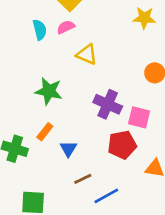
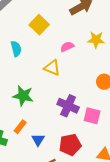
pink semicircle: (66, 27) -> (67, 47), moved
red pentagon: (122, 145) -> (70, 145), moved

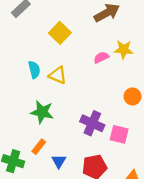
pink semicircle: (67, 47) -> (101, 57), moved
cyan semicircle: (16, 49) -> (34, 70), moved
yellow triangle: (52, 68) -> (58, 75), moved

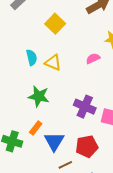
pink semicircle: (101, 57) -> (93, 58), moved
blue triangle: (59, 161) -> (54, 141), size x1.5

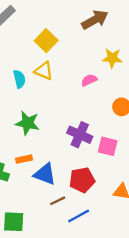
yellow triangle: (53, 63) -> (44, 71), moved
orange rectangle: (36, 128) -> (24, 159), turned 40
blue triangle: (54, 141) -> (45, 174), turned -40

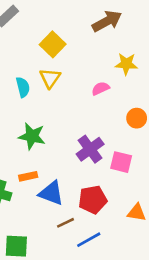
yellow triangle: (44, 71) -> (50, 78), turned 42
purple cross: (80, 135) -> (90, 149), turned 30

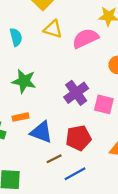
yellow triangle: (50, 78) -> (53, 29), moved, turned -48
pink semicircle: (100, 88) -> (85, 38), size x1.6

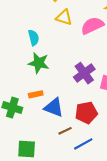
cyan semicircle: (16, 37) -> (34, 38), moved

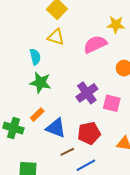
yellow triangle: (64, 17) -> (56, 37), moved
orange rectangle: (36, 94) -> (37, 115), turned -32

